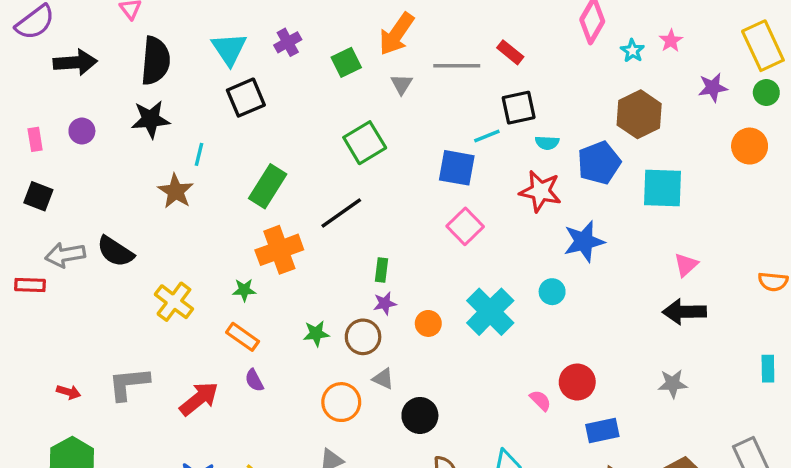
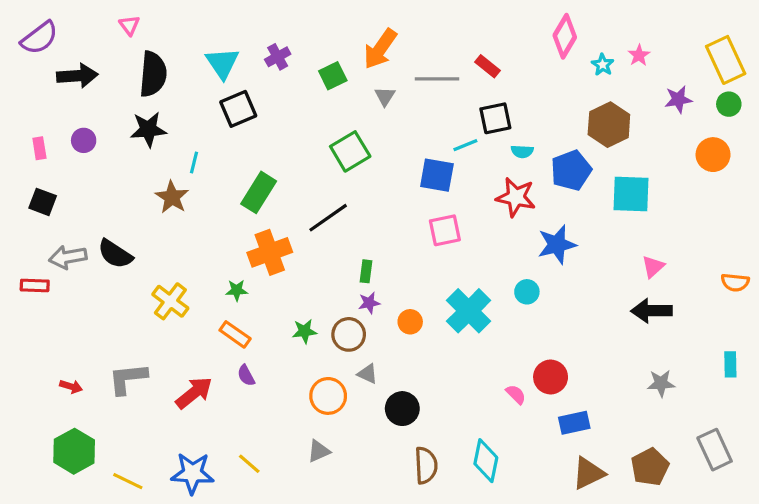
pink square: (465, 226) -> (445, 230), turned 32
gray star: (673, 384) -> (661, 383), moved

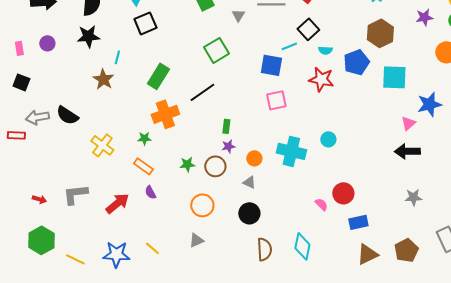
black square: (495, 118) -> (308, 29), turned -30
blue star: (557, 245) -> (429, 104), moved
cyan cross: (469, 311) -> (291, 151), turned -32
gray triangle: (368, 374) -> (249, 182), moved

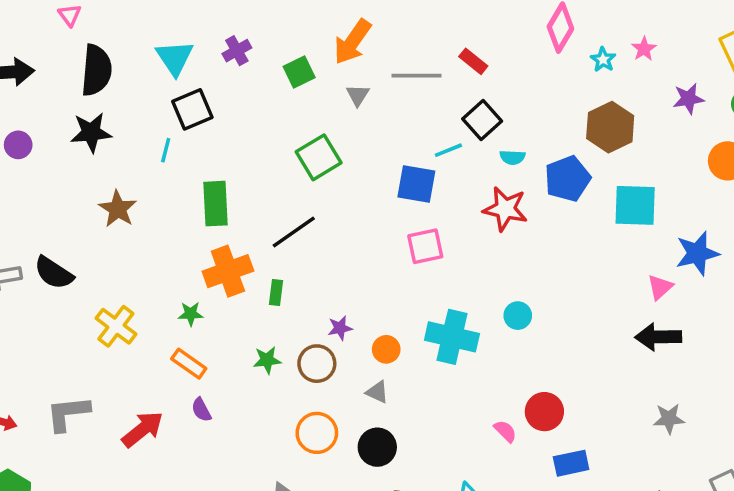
cyan line: (117, 57) -> (166, 150), moved
green rectangle: (158, 76) -> (216, 204), turned -35
green rectangle: (226, 126) -> (276, 292), moved
orange circle: (202, 205) -> (317, 433), moved

